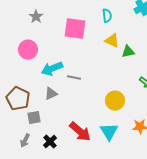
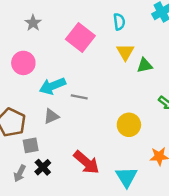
pink square: (75, 29) -> (80, 37), turned 30
yellow triangle: (112, 41) -> (125, 52), turned 35
cyan triangle: (109, 132) -> (126, 177), moved
black cross: (50, 142) -> (43, 167), moved

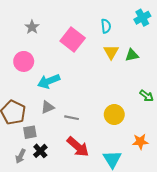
green triangle: (145, 65) -> (132, 55), moved
gray line: (79, 97) -> (72, 118), moved

